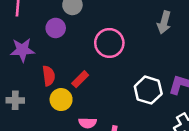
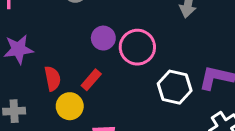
purple circle: (56, 28) -> (103, 38), moved
pink circle: (109, 43) -> (137, 47), moved

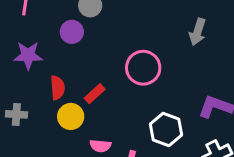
purple circle: (103, 38) -> (72, 32), moved
white hexagon: (175, 87) -> (166, 130), moved

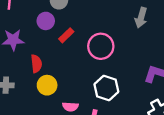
red rectangle: (95, 94) -> (66, 35), moved
white hexagon: (166, 130) -> (106, 88), moved

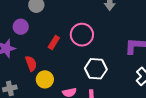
purple circle: (46, 21) -> (21, 27), moved
red rectangle: (66, 35) -> (54, 42), moved

